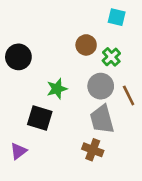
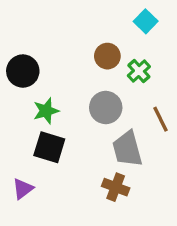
cyan square: (117, 17) -> (146, 21), turned 30
gray circle: (101, 86) -> (106, 108), moved
green star: (57, 89) -> (46, 111), moved

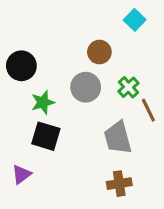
green cross: (139, 71) -> (128, 87), moved
gray circle: (106, 108) -> (86, 87), moved
brown cross: (116, 187) -> (119, 184), moved, turned -30

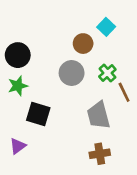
cyan square: (135, 20) -> (106, 27), moved
green star: (43, 102) -> (18, 86), moved

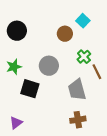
black circle: (18, 55) -> (17, 31), moved
gray circle: (72, 73) -> (49, 66), moved
purple triangle: (18, 146) -> (16, 123), moved

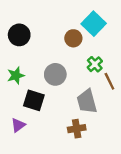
cyan square: (83, 21) -> (94, 24), size x1.5
brown cross: (78, 120) -> (77, 129), moved
purple triangle: (16, 123) -> (18, 125), moved

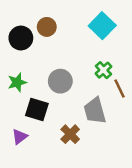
brown circle: (73, 38) -> (47, 27), moved
brown cross: (77, 129) -> (70, 134), moved, turned -36

